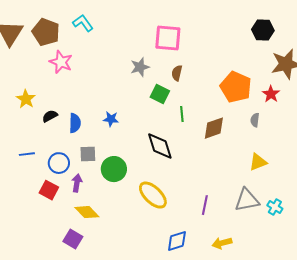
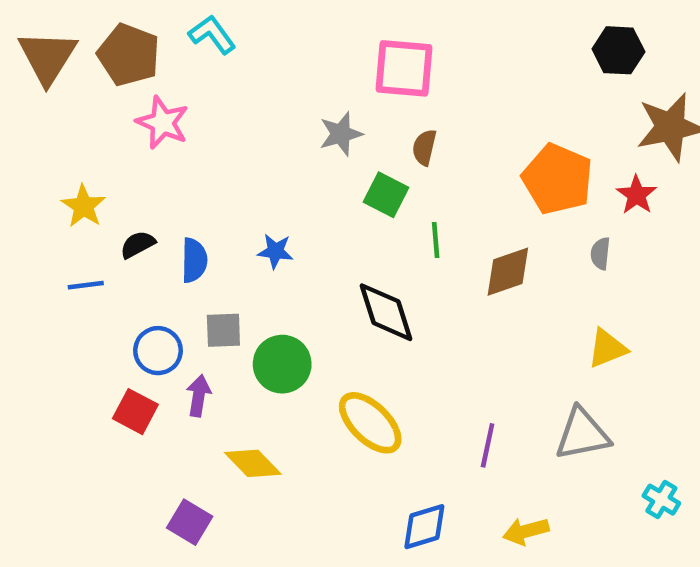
blue line: (27, 154) -> (86, 285), moved
cyan cross: (275, 207) -> (661, 500), moved
yellow diamond: (87, 212) -> (253, 463), moved

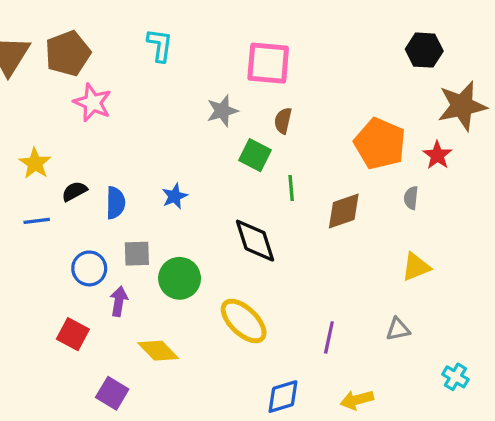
cyan L-shape: (212, 35) -> (160, 45), moved, turned 44
brown pentagon: (129, 55) -> (68, 53), turned 30
blue star: (275, 251) -> (175, 196), turned -30
red square: (135, 412) -> (73, 334), moved
gray triangle: (582, 434) -> (398, 329), size x0.6

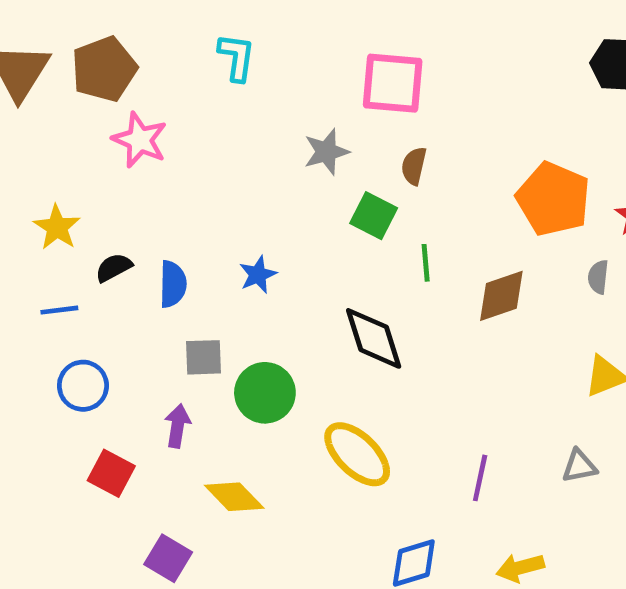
blue circle: (89, 268) -> (83, 386), moved

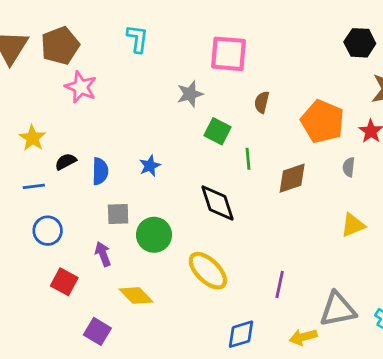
brown semicircle: (414, 166) -> (262, 102), moved
purple arrow: (178, 426) -> (103, 254), turned -30
gray triangle: (579, 466) -> (338, 309), moved, size x1.8

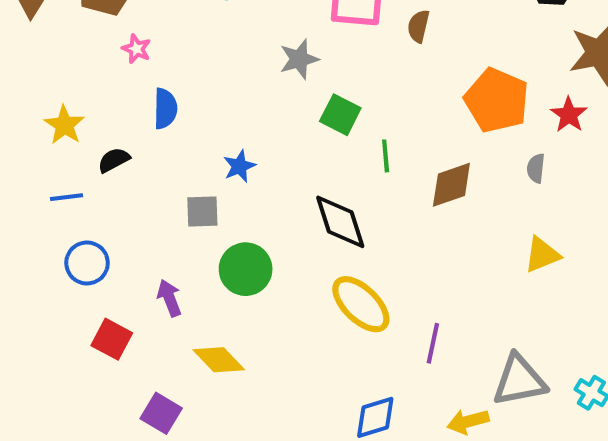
pink star: (81, 87) -> (136, 49), size x0.6
brown semicircle: (262, 102) -> (418, 26), moved
blue semicircle: (100, 171) -> (165, 109), moved
gray square: (118, 214) -> (202, 212), moved
yellow ellipse: (208, 271) -> (361, 304), moved

